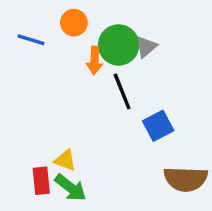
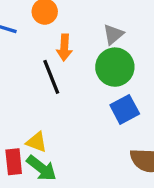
green circle: (119, 45) -> (115, 67), moved
black line: (122, 91) -> (51, 77), moved

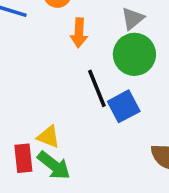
black line: (51, 77) -> (97, 88), moved
blue square: (125, 109) -> (124, 106), moved

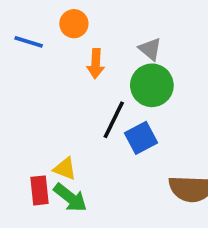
gray triangle: (133, 19) -> (150, 49), turned -40
black line: (97, 88) -> (114, 120), turned 48

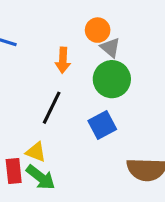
orange circle: (74, 24) -> (98, 30), moved
black line: (114, 120) -> (52, 108), moved

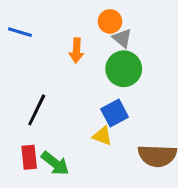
black line: (52, 108) -> (37, 110), moved
yellow triangle: (36, 152) -> (102, 136), moved

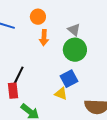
orange circle: (110, 21) -> (38, 17), moved
red rectangle: (29, 157) -> (13, 91), moved

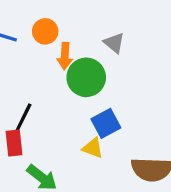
orange circle: (38, 17) -> (45, 31), moved
green circle: (75, 50) -> (86, 77), moved

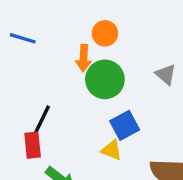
orange circle: (45, 31) -> (105, 33), moved
gray triangle: (114, 43) -> (166, 74), moved

